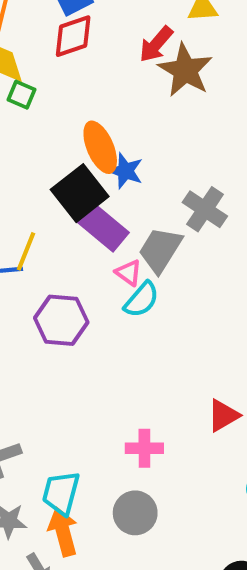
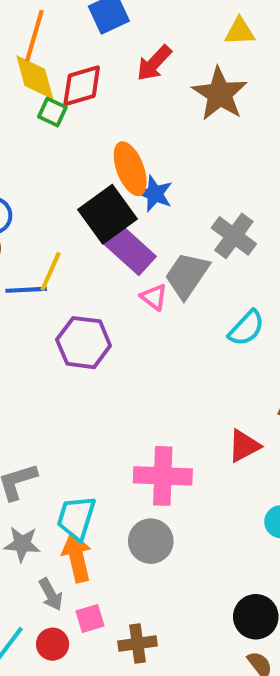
red diamond: (73, 36) -> (82, 86), moved
red arrow: (156, 44) -> (154, 63), moved
cyan semicircle: (142, 300) -> (246, 328), moved
pink cross: (144, 448) -> (163, 476), size x1.5

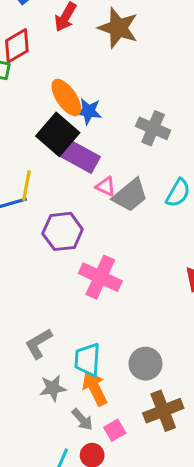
gray trapezoid: (187, 275) -> (130, 195), moved, turned -150
pink cross: (163, 476) -> (100, 277), moved, turned 36
brown cross: (137, 643) -> (163, 411), moved, size x1.4

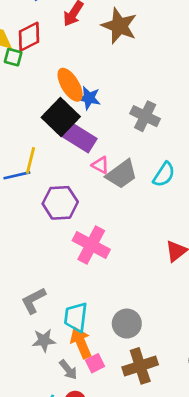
pink square: (115, 430) -> (95, 363), moved

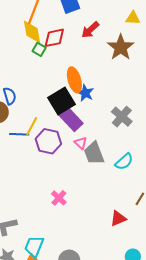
gray trapezoid: (122, 174) -> (94, 153), turned 90
purple hexagon: (60, 203) -> (48, 141), moved
pink cross: (91, 245) -> (59, 198), size x0.6

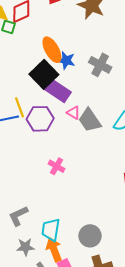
gray cross: (122, 117) -> (100, 65), moved
yellow line: (32, 126) -> (19, 107), turned -36
pink cross: (59, 198) -> (57, 166), moved

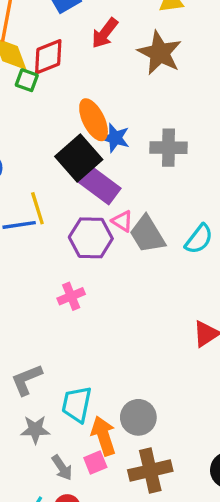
gray cross: (100, 65) -> (169, 148), turned -30
purple hexagon: (40, 119) -> (91, 238), moved
pink cross: (57, 166) -> (71, 296), moved, turned 35
orange arrow: (54, 250) -> (103, 436), moved

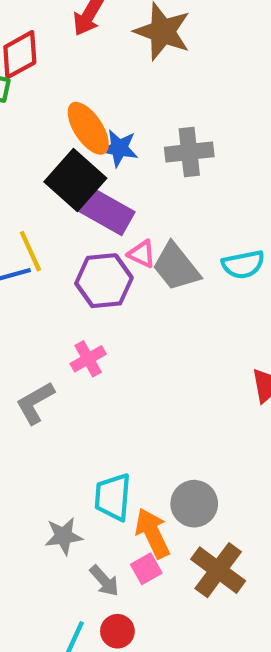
cyan semicircle: (199, 239) -> (243, 264), turned 48
gray L-shape: (27, 380) -> (35, 403), moved
brown cross: (150, 471) -> (218, 570), turned -33

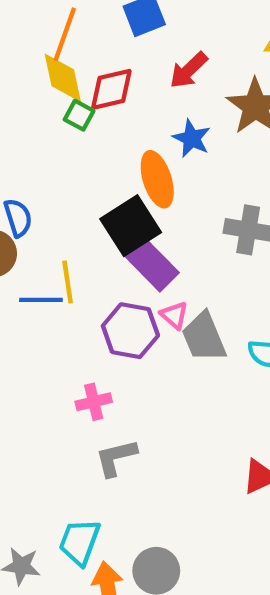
blue star: (119, 148) -> (192, 138), moved
gray L-shape: (35, 403) -> (116, 458), moved

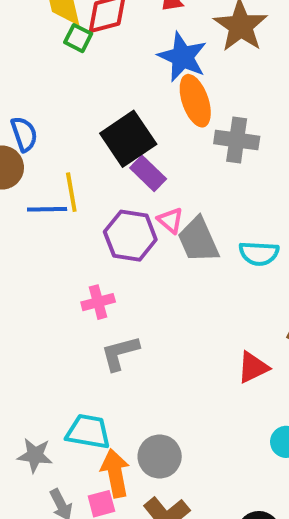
blue star: (192, 138) -> (182, 57), size x1.4
orange ellipse: (157, 179) -> (195, 101), moved
purple rectangle: (151, 264) -> (148, 173), size x0.7
cyan trapezoid: (80, 542) -> (88, 432), turned 81

